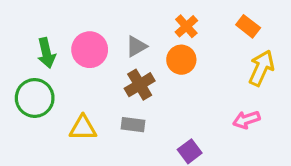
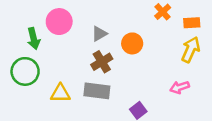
orange cross: (186, 26) -> (163, 12), moved
orange rectangle: (248, 26) -> (192, 23), moved, turned -42
pink circle: (90, 50) -> (59, 22), moved
gray rectangle: (133, 125) -> (97, 91), size x1.5

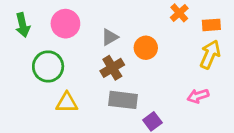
green arrow: (34, 39) -> (23, 25), moved
green circle: (25, 71) -> (48, 66), moved
gray rectangle: (97, 91) -> (123, 100), moved

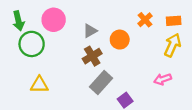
orange cross: (179, 13) -> (145, 20), moved
green circle: (48, 66) -> (32, 44), moved
gray rectangle: (123, 100) -> (101, 83), turned -55
yellow triangle: (67, 103) -> (39, 85), moved

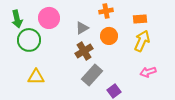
orange cross: (145, 20) -> (106, 11), moved, turned 32
orange rectangle: (174, 21) -> (140, 19), moved
yellow arrow: (173, 45) -> (142, 41), moved

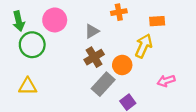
orange circle: (109, 36) -> (122, 65), moved
yellow arrow: (142, 41) -> (144, 46), moved
yellow triangle: (36, 77) -> (28, 86), moved

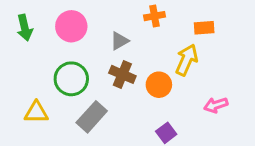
green circle: (32, 45) -> (71, 79), moved
brown cross: (94, 57) -> (122, 74), turned -36
gray rectangle: (103, 84) -> (92, 117), moved

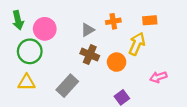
orange cross: (155, 16) -> (113, 21), moved
pink circle: (71, 26) -> (45, 29), moved
green circle: (71, 79) -> (30, 51), moved

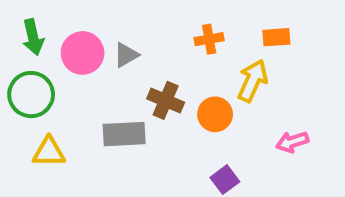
gray triangle: (88, 30) -> (126, 55), moved
green circle: (30, 51) -> (31, 95), moved
gray rectangle: (67, 86) -> (124, 134), moved, turned 45

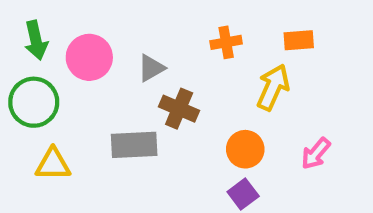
gray triangle: (126, 55) -> (151, 68), moved
orange circle: (215, 114) -> (245, 149), moved
pink arrow: (292, 142) -> (316, 153), turned -32

